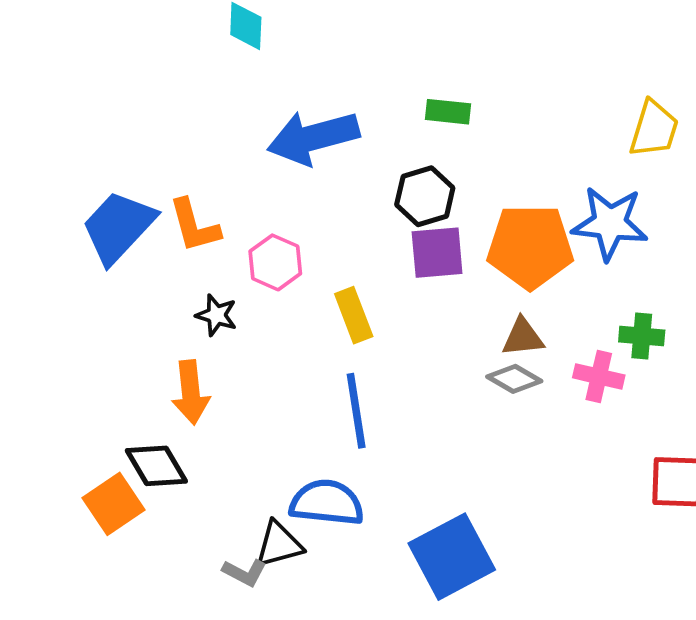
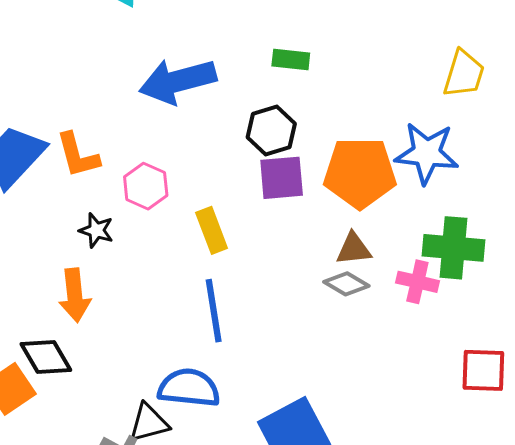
green cross: (642, 336) -> (453, 248), size x1.6

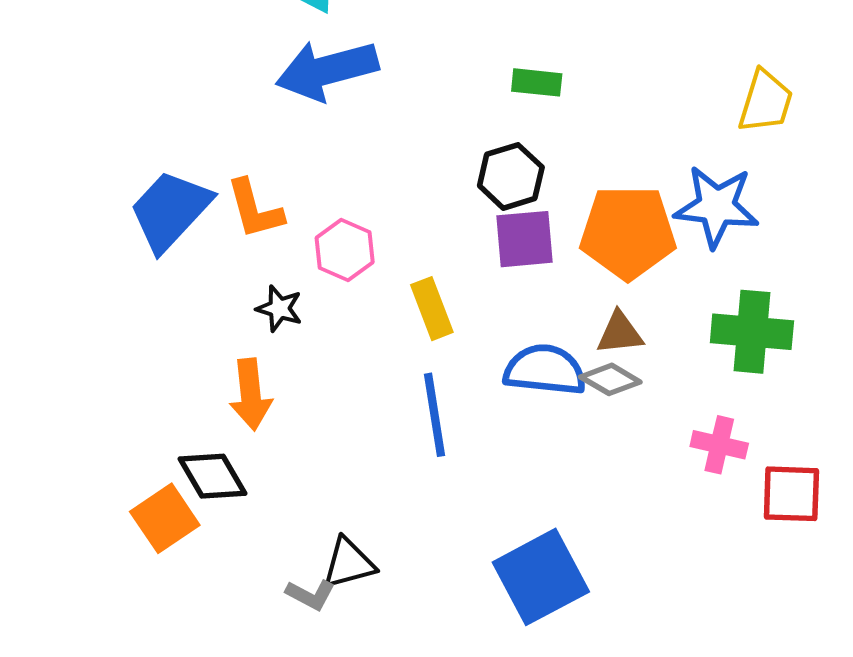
blue arrow: (178, 81) -> (327, 70), moved
pink cross: (417, 282) -> (719, 445), moved
blue semicircle: (189, 388) -> (545, 370), moved

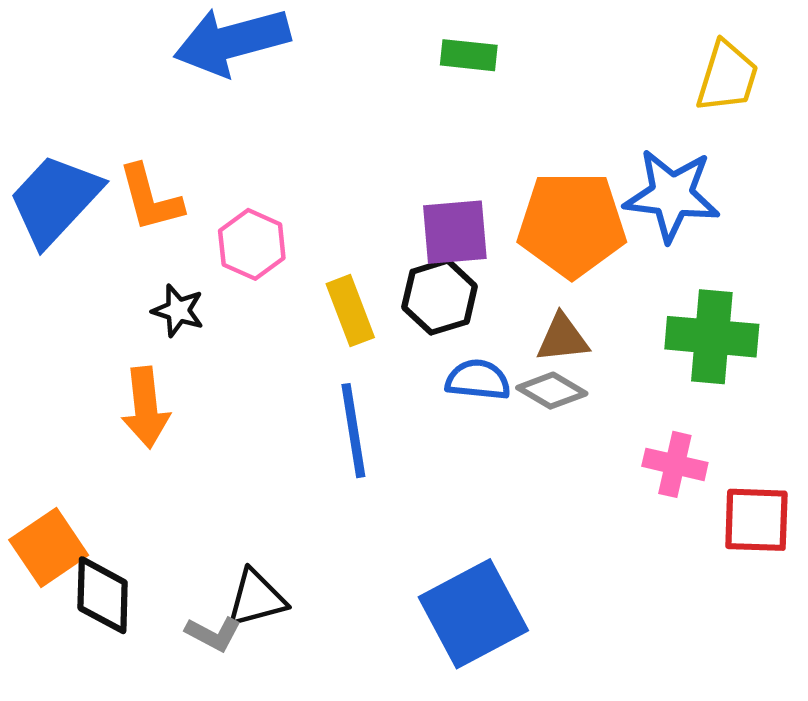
black hexagon: (511, 176) -> (440, 297), moved
blue semicircle: (545, 370) -> (478, 380), size x0.7
black diamond: (212, 476) -> (103, 595), moved, turned 32

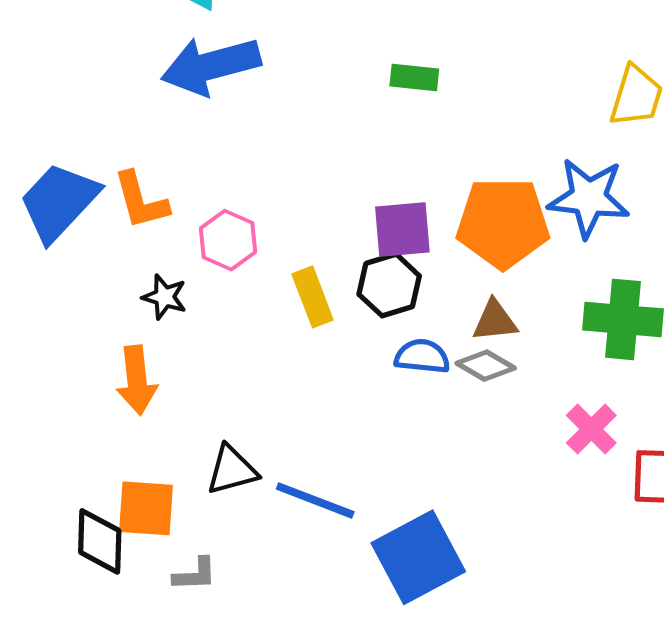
blue line: (353, 431) -> (315, 500), moved, turned -60
pink cross: (675, 464) -> (591, 429), turned 32
orange square: (49, 548) -> (146, 508), moved, turned 38
black triangle: (256, 598) -> (232, 470), moved
gray L-shape: (213, 634) -> (195, 574), turned -30

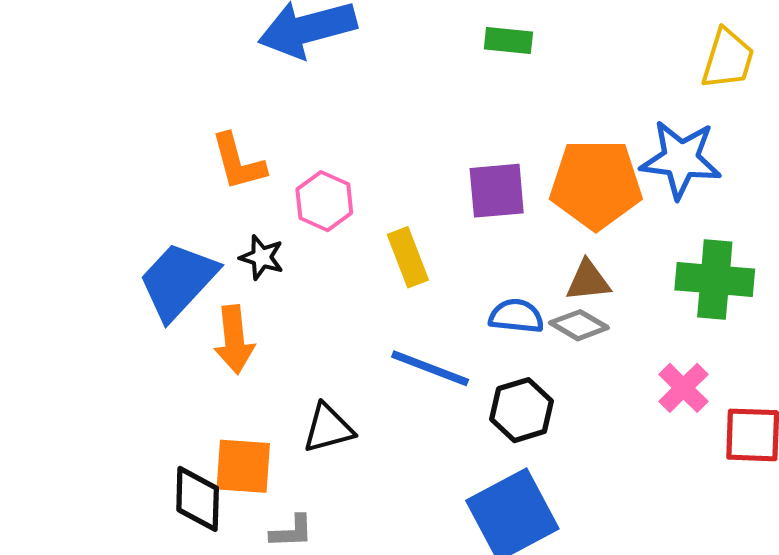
blue trapezoid: (59, 202) -> (178, 281), moved
black hexagon: (389, 285) -> (521, 410), moved
blue line: (315, 500) -> (430, 368), moved

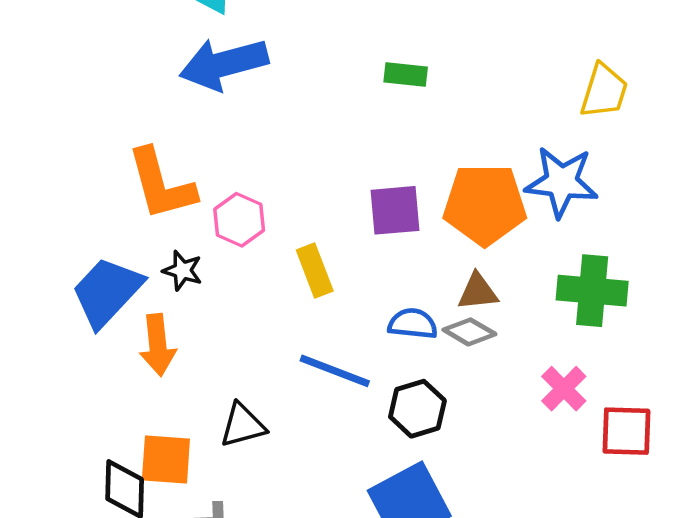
orange L-shape: (238, 162) -> (161, 184), size x1.4

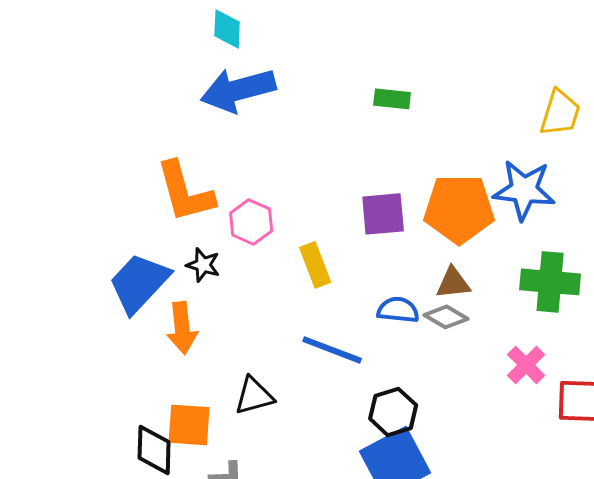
black hexagon: (417, 409) -> (393, 412), moved

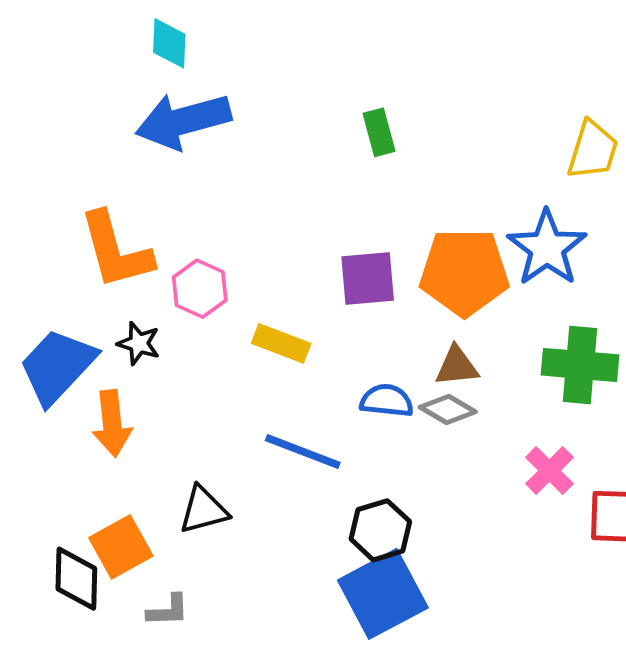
green rectangle: (392, 99) -> (379, 132), turned 69
blue star: (524, 190) -> (547, 248), turned 30
yellow rectangle: (315, 265) -> (281, 343), turned -48
orange square: (189, 425) -> (121, 547), turned -33

